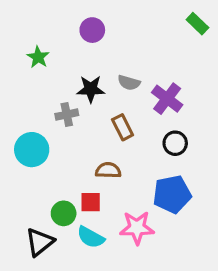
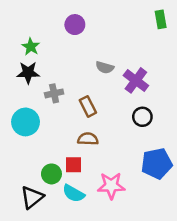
green rectangle: (197, 24) -> (161, 19), turned 36
black star: (91, 89) -> (28, 73), moved
brown rectangle: (123, 127) -> (88, 106), moved
blue pentagon: (172, 194) -> (157, 164), moved

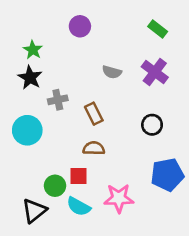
green rectangle: (161, 19) -> (158, 29), moved, turned -42
black star: (28, 73) -> (30, 78), turned 30
purple cross: (136, 80) -> (155, 72), moved

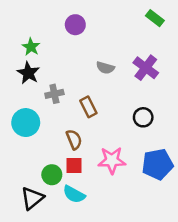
green rectangle: (158, 29) -> (155, 18), moved
brown semicircle: (94, 148) -> (74, 139), moved, turned 66
pink star: (119, 198) -> (112, 160), moved

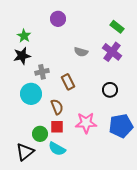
green rectangle: (155, 18) -> (117, 27), moved
black star: (28, 73) -> (22, 56), turned 30
cyan circle: (26, 123) -> (31, 94), moved

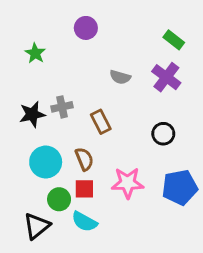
black star: (22, 56) -> (32, 114), moved
cyan circle: (31, 94) -> (46, 162), moved

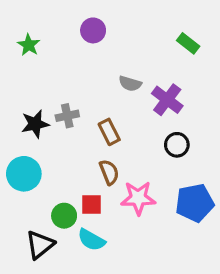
green star: (35, 53) -> (29, 45), moved
purple cross: (166, 77) -> (167, 100), moved
brown semicircle: (84, 159) -> (109, 172), moved
cyan circle: (46, 162) -> (24, 174), moved

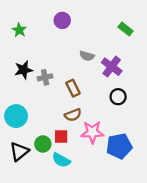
black star: (35, 124) -> (24, 70), moved
brown semicircle: (109, 172) -> (73, 115), turned 91
blue pentagon: (195, 203) -> (119, 146), moved
black triangle: (40, 245) -> (19, 151), moved

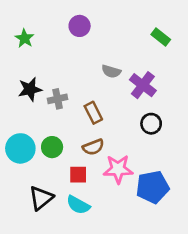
green circle: (43, 144) -> (52, 147), moved
black triangle: (19, 151) -> (41, 198), moved

